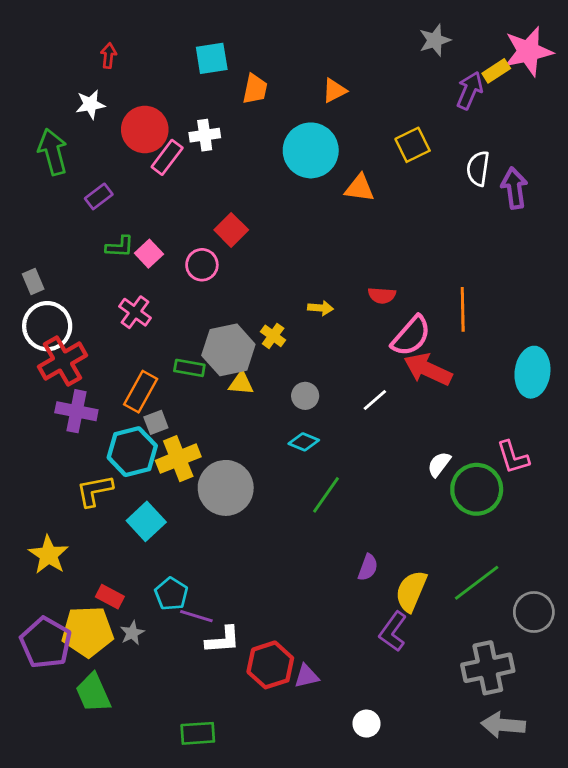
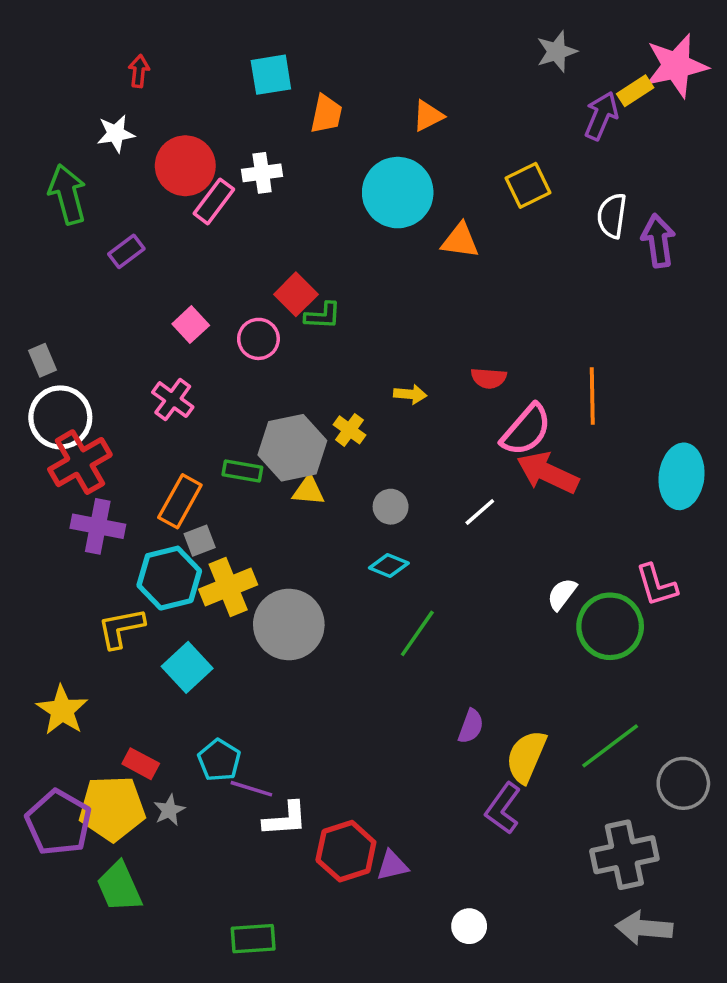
green L-shape: (120, 247) -> (323, 316), moved

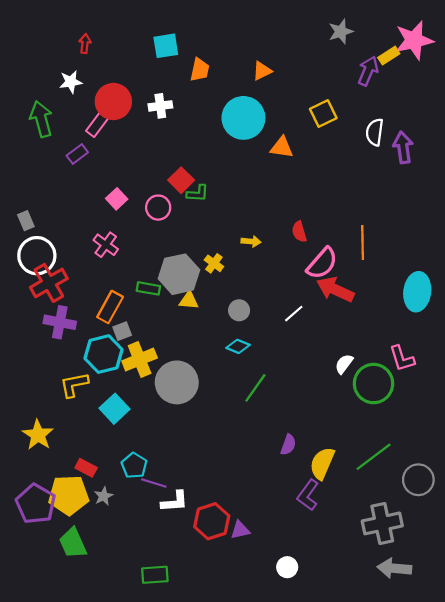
pink rectangle: (214, 201) -> (98, 123), moved
red semicircle: (489, 378) -> (299, 232), turned 70

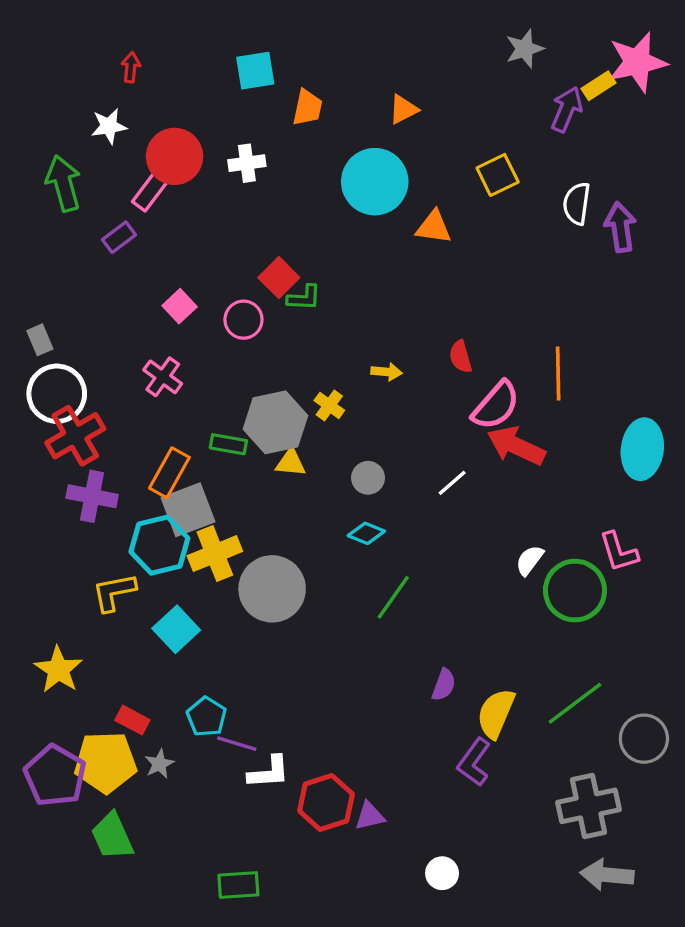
gray square: (122, 331) -> (188, 510), size x1.8

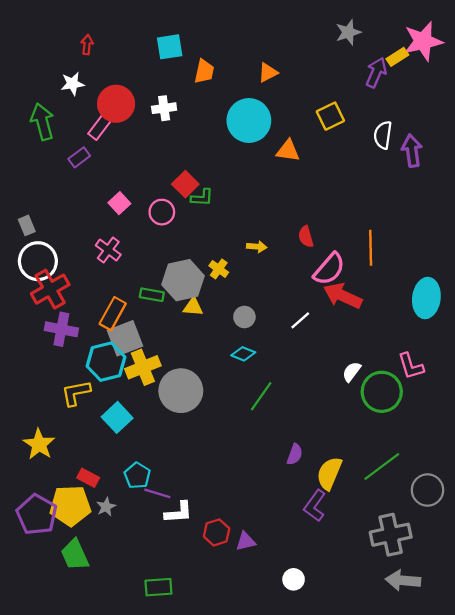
red hexagon: (326, 803) -> (217, 532), size x0.7

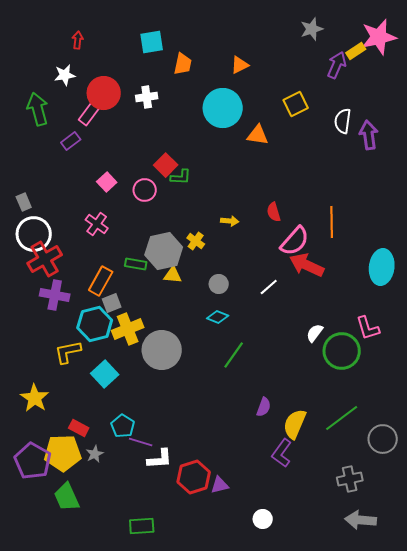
gray square: (125, 338) -> (112, 303), size x0.6
red hexagon: (217, 532) -> (194, 477), size x1.4
gray cross: (391, 535) -> (350, 479), size x0.7

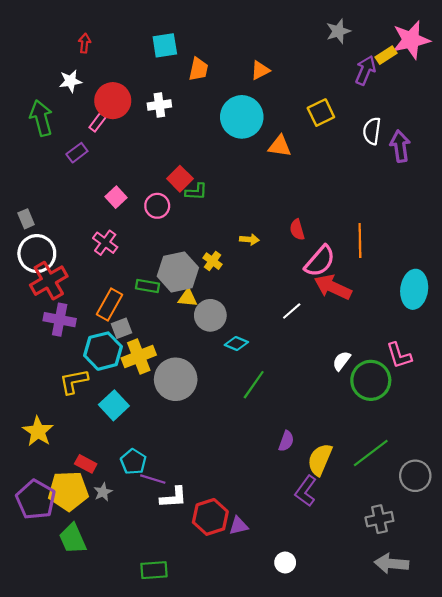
pink rectangle: (90, 113) -> (98, 122), size x0.7
gray circle: (219, 284) -> (210, 315), moved, size x1.5

